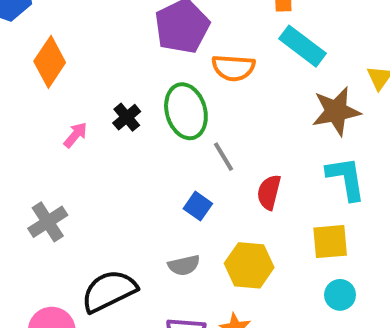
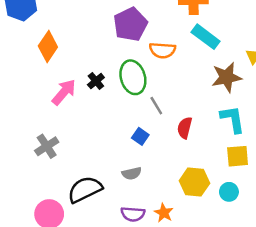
pink arrow: (75, 135) -> (64, 92), size x1.6
yellow square: (330, 242) -> (238, 156), moved
yellow hexagon: (249, 265) -> (194, 182), moved

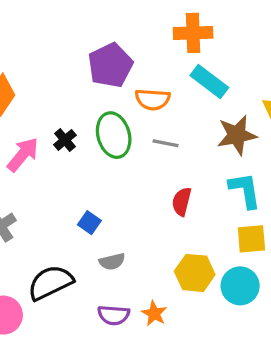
gray line: (156, 106) -> (165, 143), moved, turned -48
blue square: (140, 136) -> (89, 223), moved
cyan circle: (229, 192) -> (240, 286), size x1.5

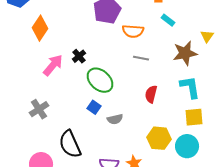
cyan rectangle: (209, 82) -> (168, 20), size x0.6
green ellipse: (114, 135) -> (100, 80), moved, turned -32
gray semicircle: (112, 262) -> (115, 119), moved
black semicircle: (50, 283) -> (70, 144), turned -88

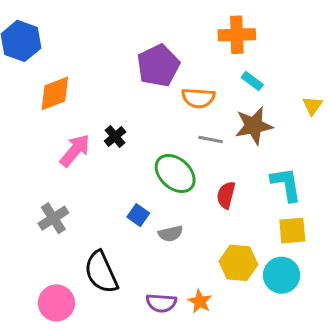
orange diamond: (40, 28) -> (55, 93), turned 35
brown star: (185, 53) -> (254, 126), moved
green ellipse: (100, 80) -> (175, 173), moved

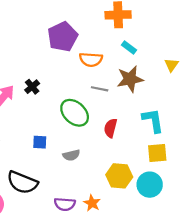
blue square: (138, 215) -> (40, 142), moved, turned -32
black semicircle: (101, 272) -> (22, 182), turned -44

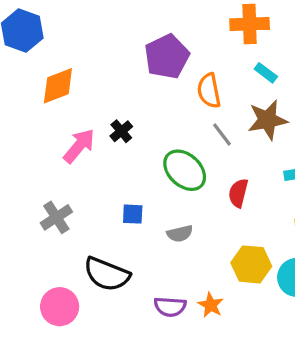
orange semicircle: (91, 59) -> (209, 91), turned 75
gray line: (100, 89) -> (222, 134), turned 42

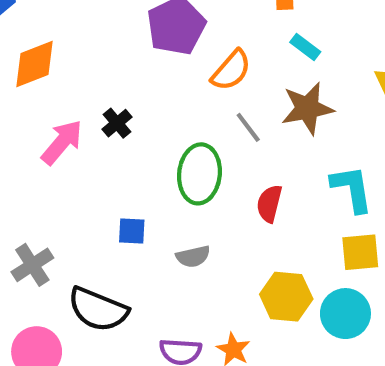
orange semicircle: (209, 91) -> (231, 70), turned -128
green ellipse: (185, 170) -> (199, 174), turned 54
gray cross: (56, 217) -> (32, 265), moved

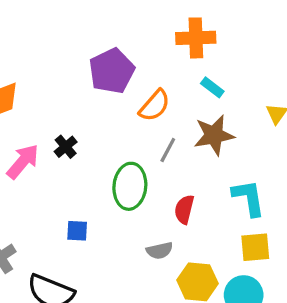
gray line: (248, 127) -> (168, 150), turned 65
gray semicircle: (193, 256) -> (160, 251), moved

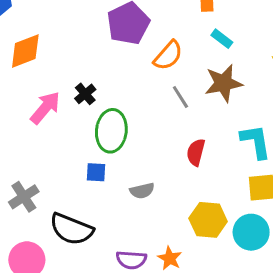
gray line: (168, 150) -> (180, 97), turned -60
green ellipse: (130, 186) -> (111, 131), moved
gray semicircle: (160, 251) -> (142, 191), moved

